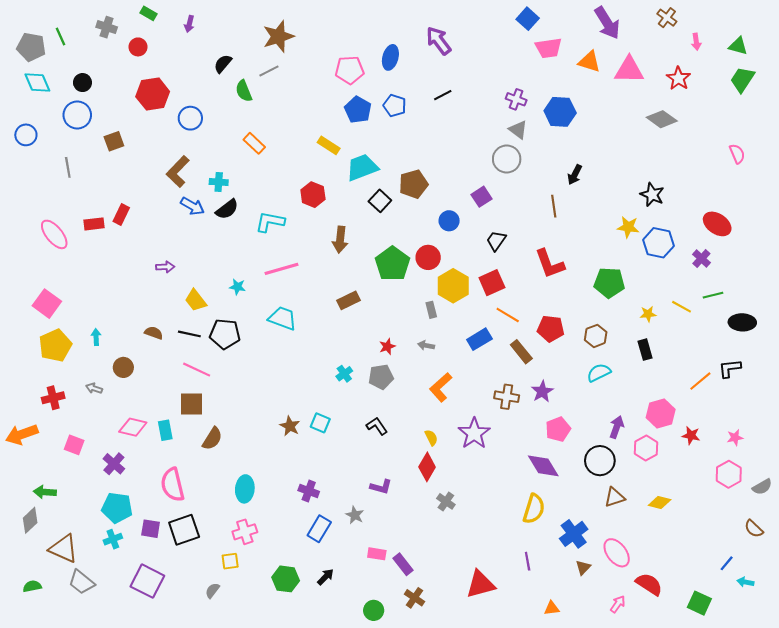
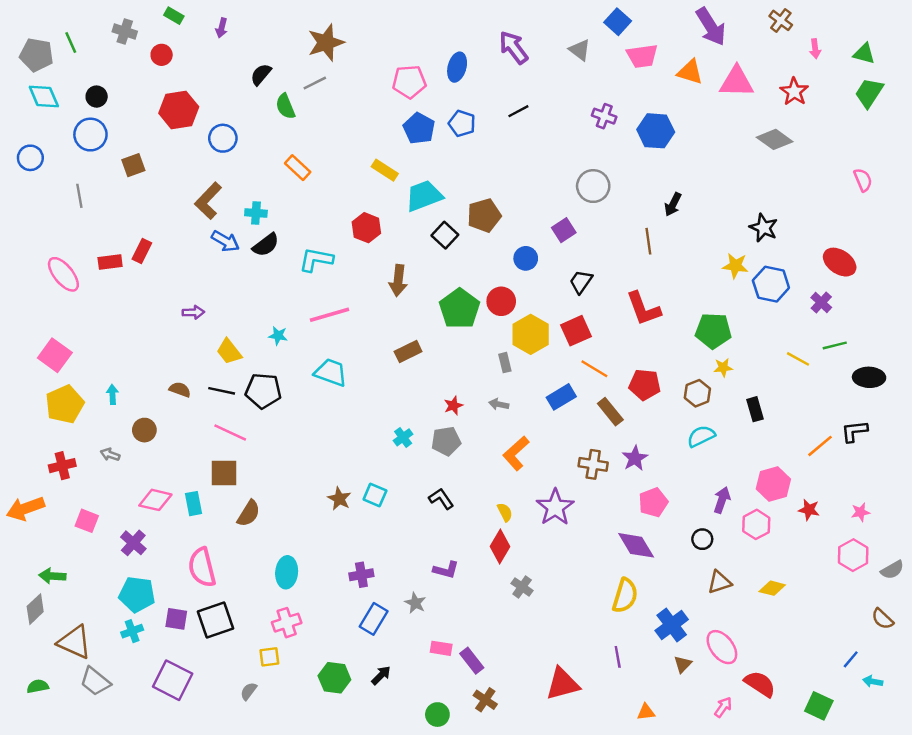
gray triangle: (518, 130) -> (580, 50), moved
yellow star: (648, 314) -> (723, 368), moved
black circle: (600, 461) -> (702, 539), size x0.6
purple cross: (309, 491) -> (361, 575), turned -30

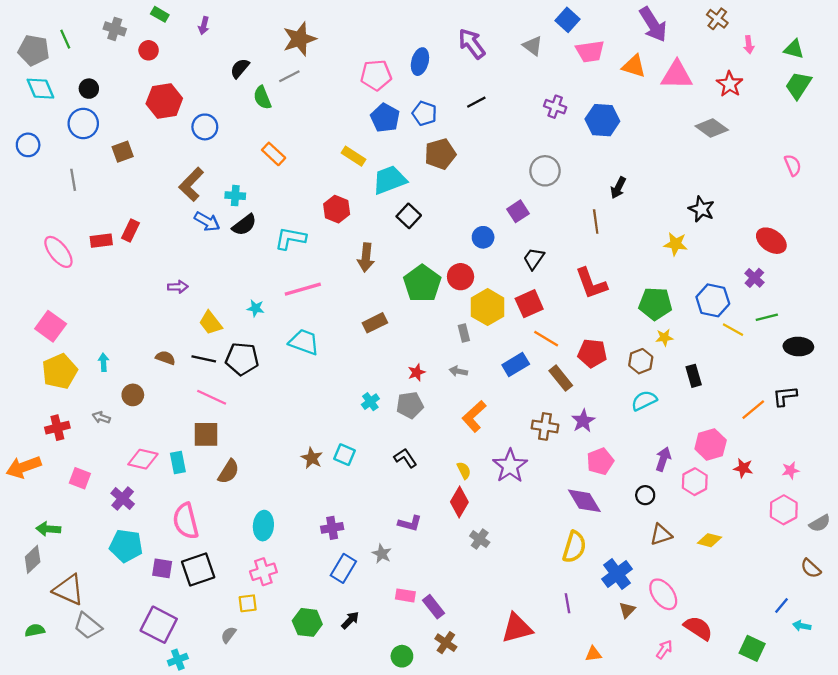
brown pentagon: (484, 215) -> (440, 154), moved
blue hexagon: (771, 284) -> (713, 300), moved
cyan cross: (132, 631) -> (178, 660), moved

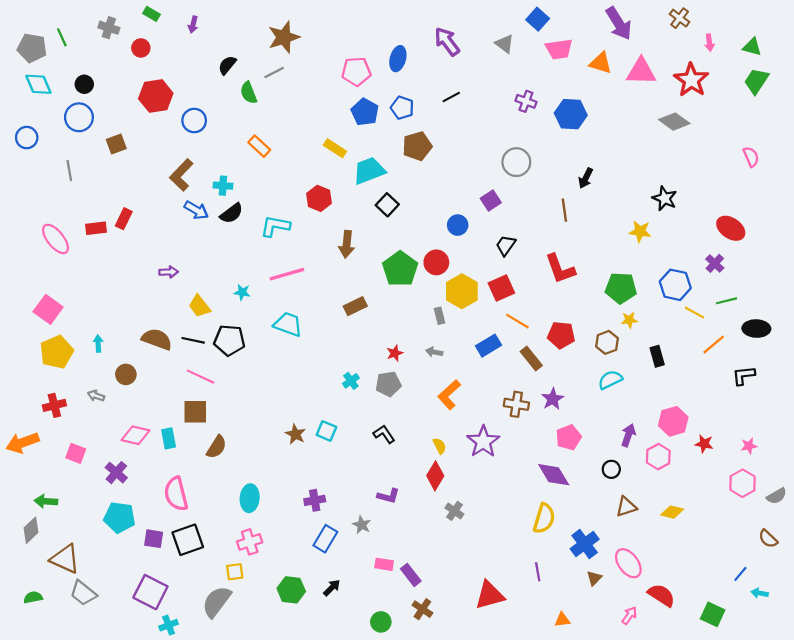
red star: (730, 84) -> (691, 80), size x1.4
brown semicircle: (165, 358) -> (157, 339), size x1.6
orange line: (753, 410) -> (714, 345), moved
gray semicircle: (229, 635) -> (217, 602), size x2.0

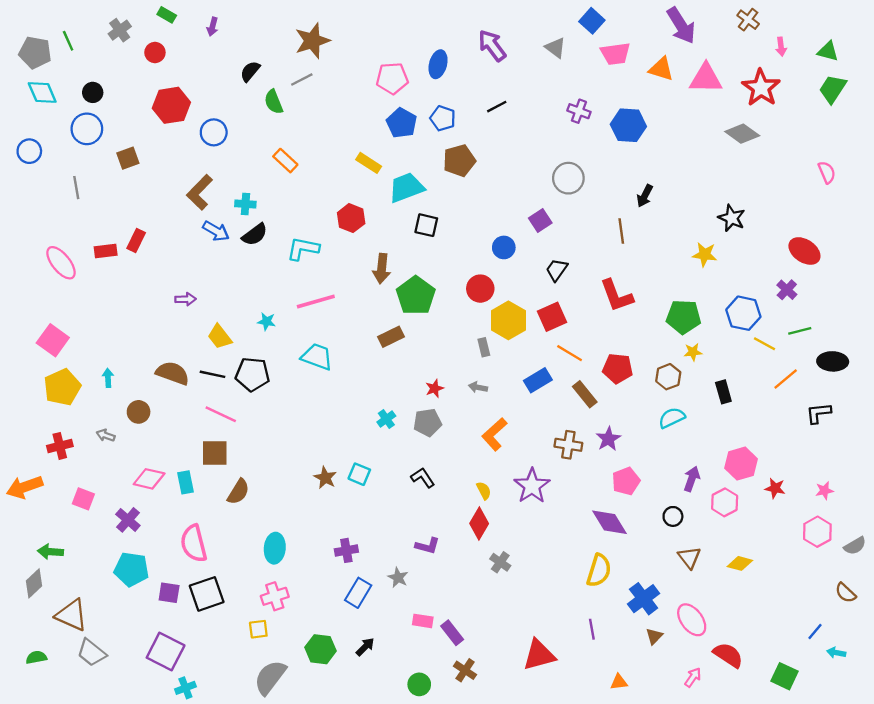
gray cross: (109, 28) -> (120, 30), turned 36
black square: (387, 205) -> (426, 225), turned -30
green pentagon: (400, 269) -> (416, 296), moved
brown triangle: (626, 507) -> (689, 558), turned -50
gray semicircle: (217, 602) -> (270, 677), moved

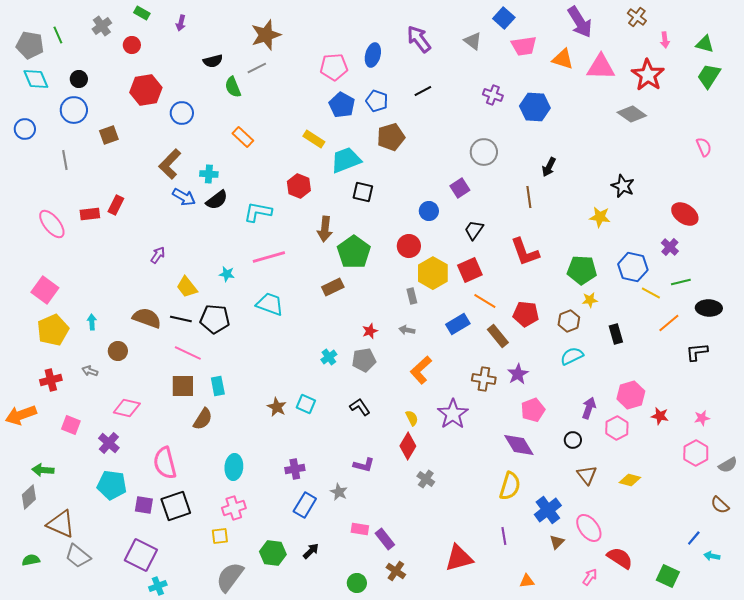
black semicircle: (250, 71) -> (213, 61), turned -144
purple arrow: (185, 299) -> (158, 255), turned -54
cyan rectangle: (185, 482) -> (218, 386), moved

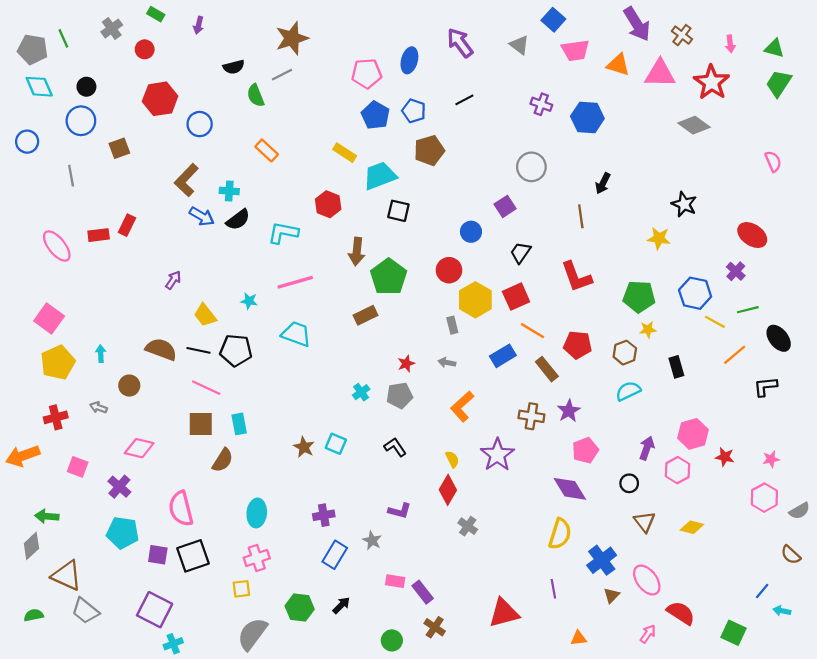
brown cross: (637, 17) -> (682, 35), moved
black ellipse: (709, 308) -> (779, 338), turned 50

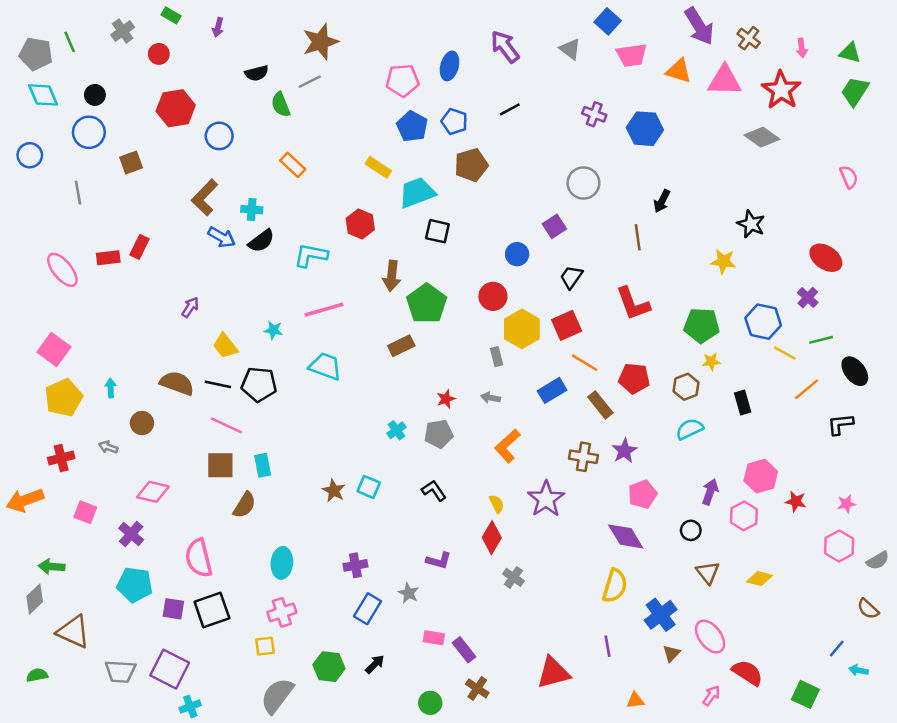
gray trapezoid: (85, 611) -> (120, 671), moved, turned -36

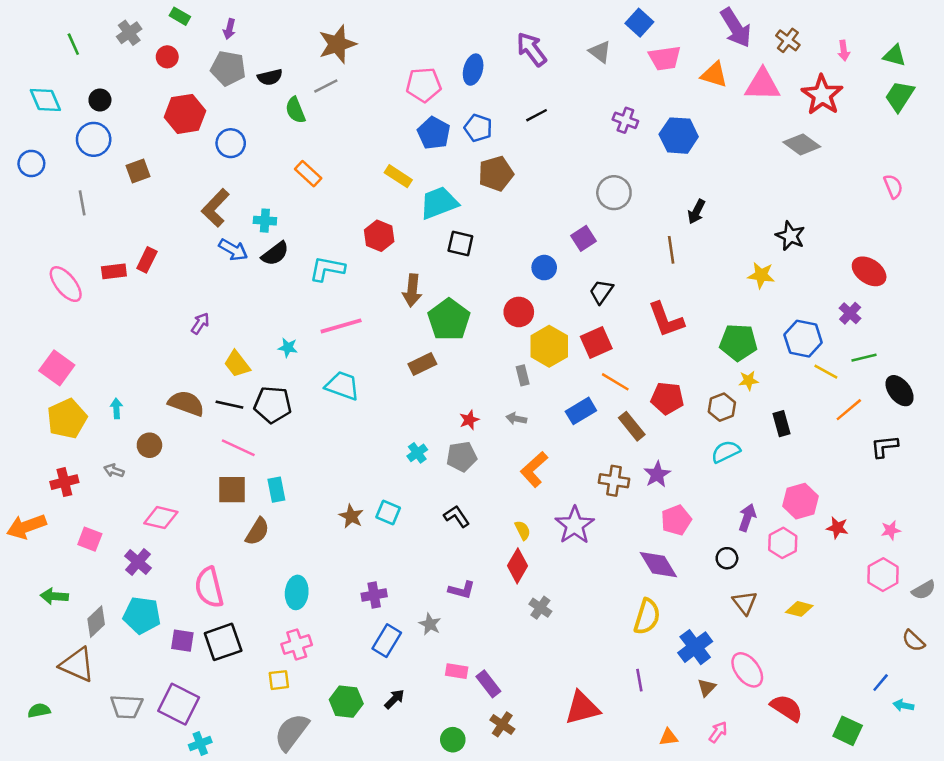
gray pentagon: (36, 54) -> (228, 68), moved
gray diamond: (35, 599) -> (96, 622), moved
pink arrow: (711, 696) -> (718, 732), moved

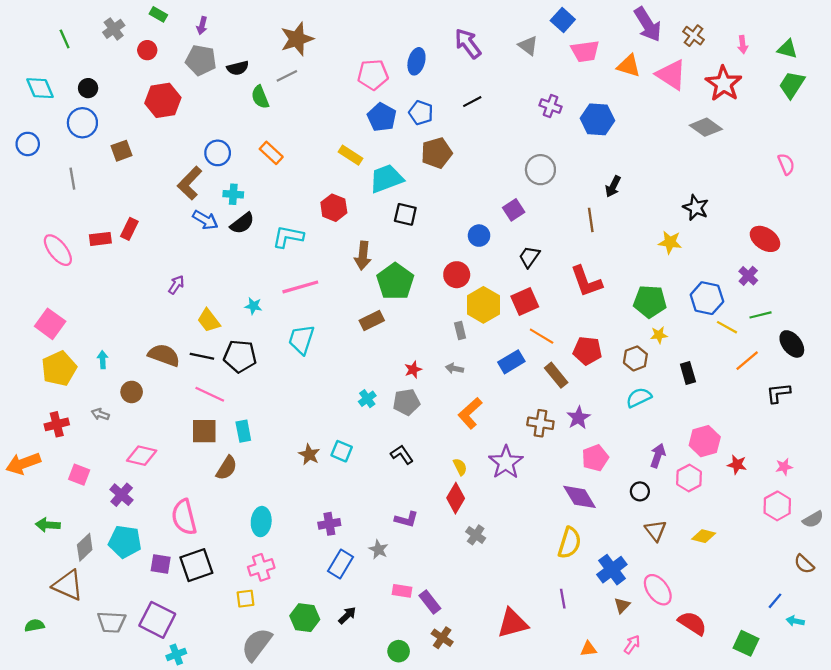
pink triangle: (762, 85) -> (671, 75), turned 32
blue circle: (231, 143) -> (218, 153), moved
cyan trapezoid: (342, 386) -> (301, 339), turned -92

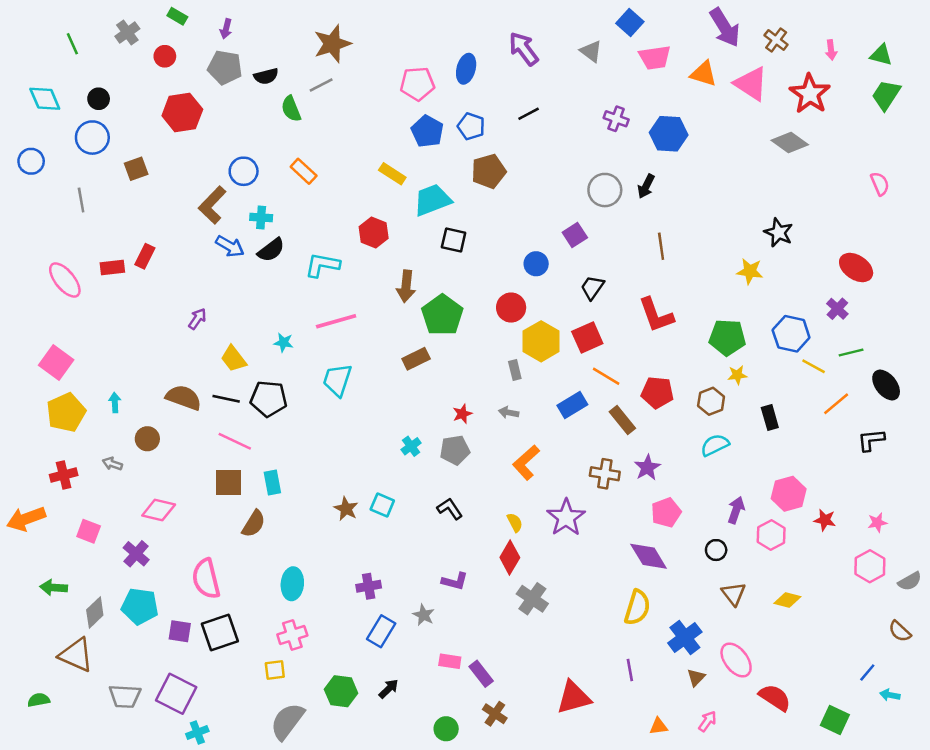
black arrow: (613, 186) -> (646, 186), moved
gray cross: (476, 535) -> (532, 599), size x1.4

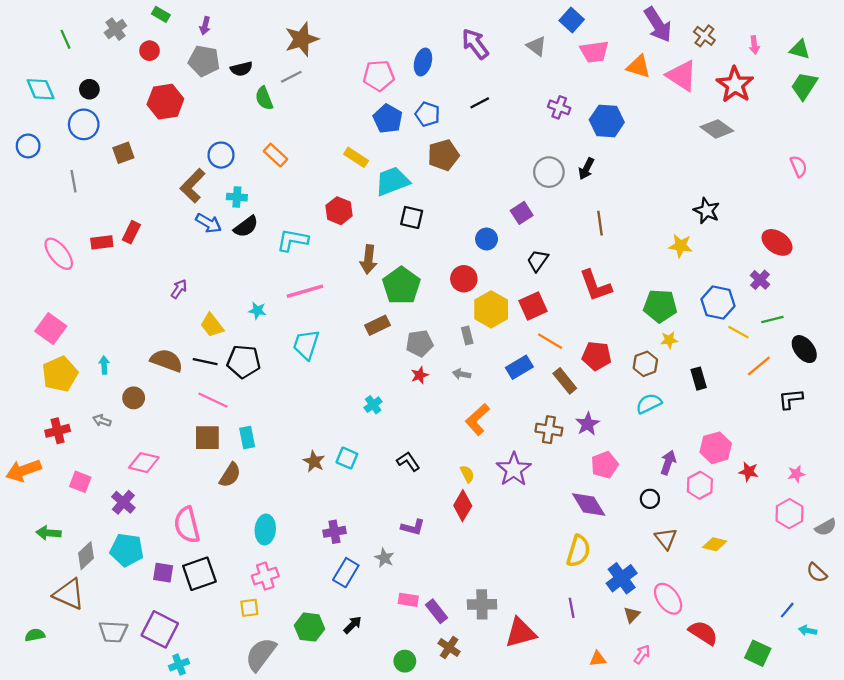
gray pentagon: (455, 450) -> (420, 343), moved
gray cross: (532, 599) -> (482, 604), moved, turned -36

